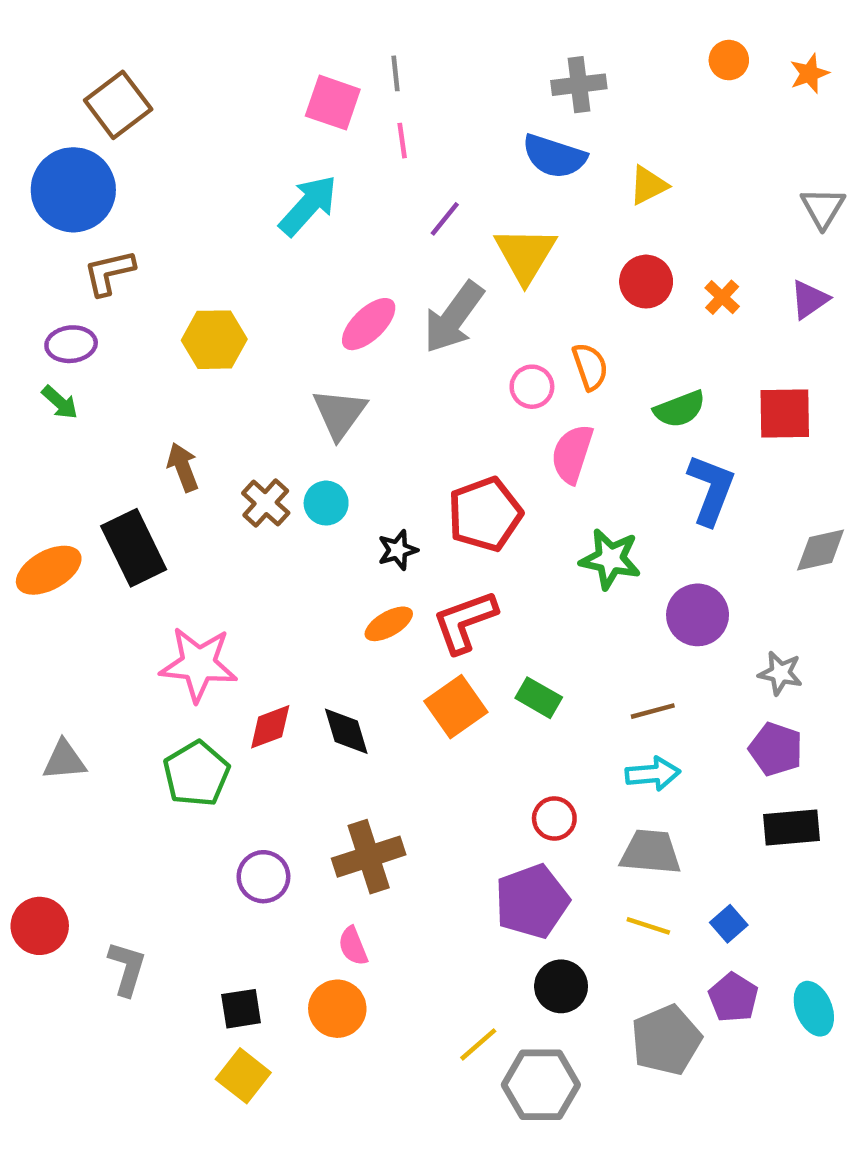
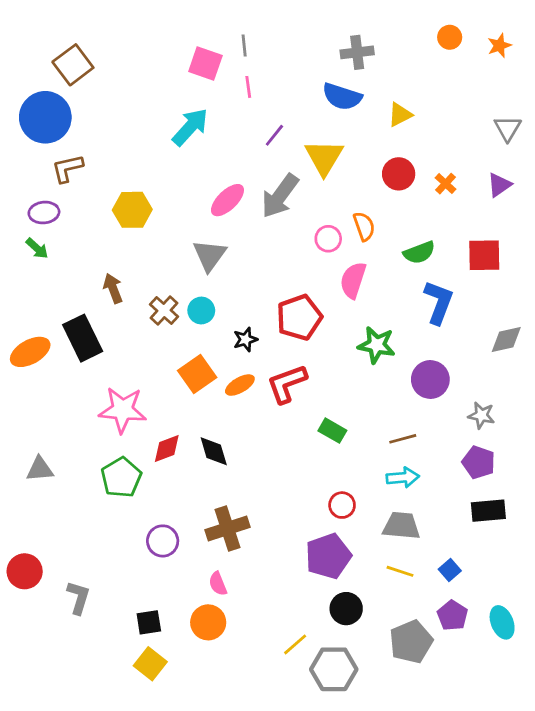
orange square: (456, 707) -> (197, 374), moved

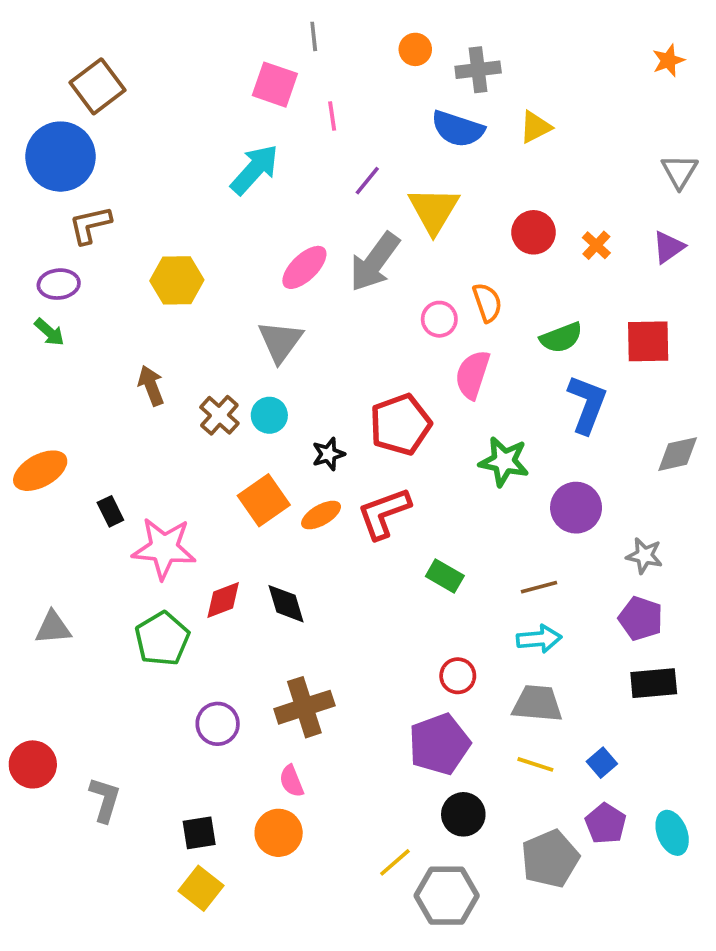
orange circle: (450, 37) -> (415, 49), moved
gray line: (244, 46) -> (314, 36), moved
yellow triangle: (400, 115) -> (535, 127), moved
black rectangle: (83, 338) -> (110, 511), moved, size x0.5

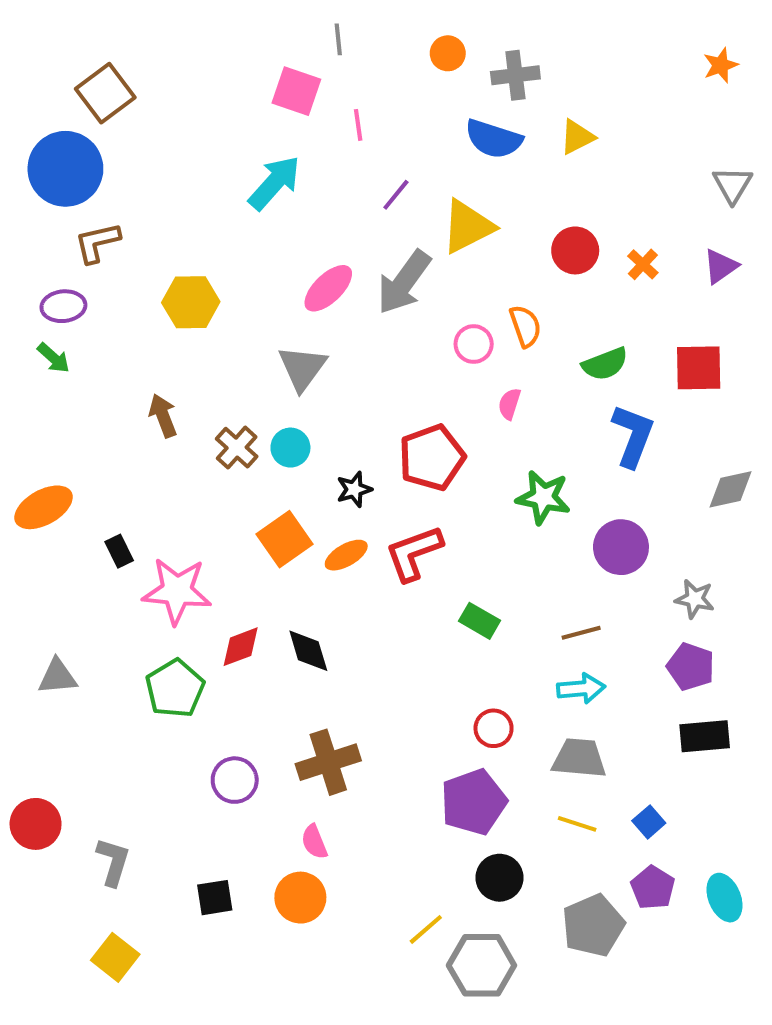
yellow triangle: (434, 210) -> (468, 227), turned 32
pink semicircle: (473, 375) -> (509, 404), size x0.6
yellow square: (201, 888) -> (115, 957), moved

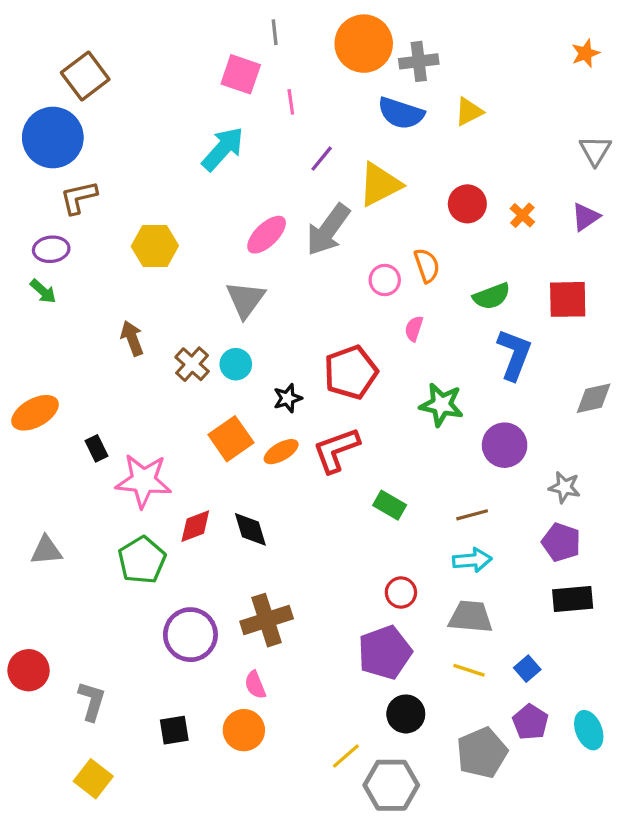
orange circle: (448, 53) -> (364, 44), size x2.0
purple circle: (235, 780) -> (190, 635), size x1.4

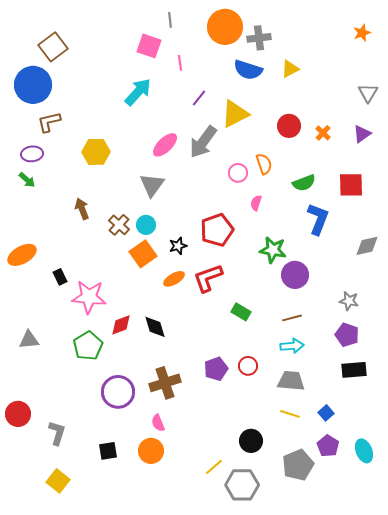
orange square: (231, 439) -> (143, 254), moved
purple circle: (505, 445) -> (295, 275), moved
purple pentagon: (385, 652) -> (216, 369), moved, size x0.7

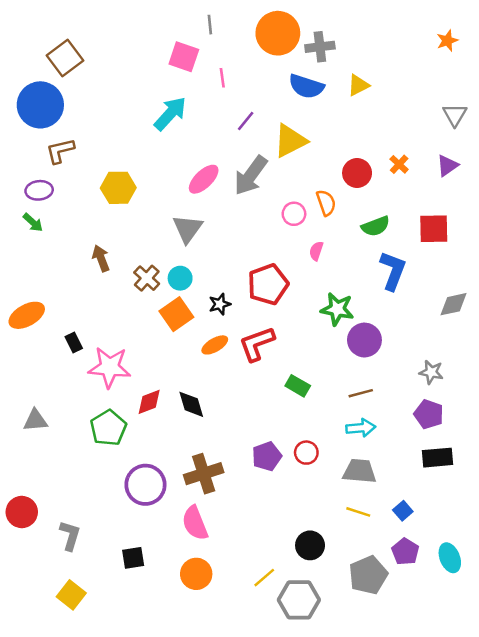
red circle: (289, 126) -> (357, 173), moved
pink semicircle: (158, 423) -> (195, 523), size x1.6
orange circle: (151, 451) -> (196, 574), moved

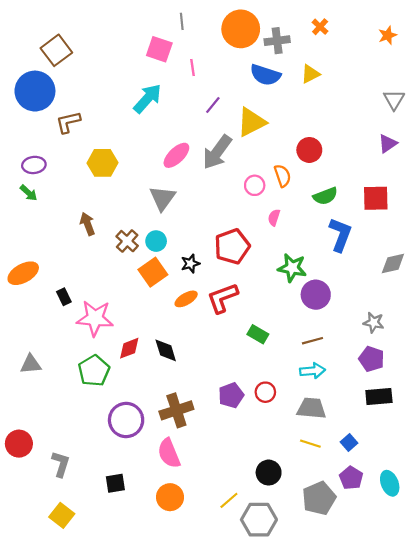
brown L-shape: (60, 151) -> (68, 122), moved
orange cross: (399, 164) -> (320, 27), moved

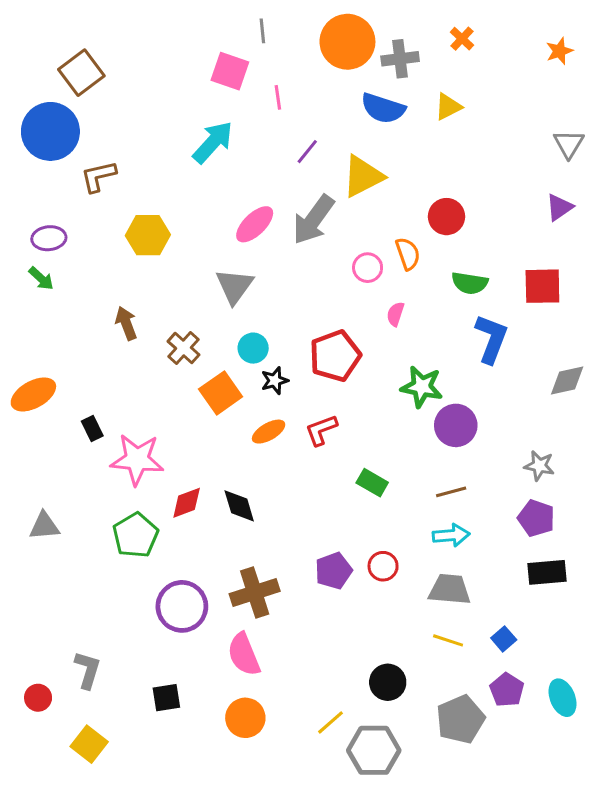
green semicircle: (325, 196) -> (470, 283), turned 30
cyan circle: (156, 241) -> (253, 348), moved
red L-shape: (223, 298) -> (321, 430), size x0.7
red circle: (19, 444) -> (38, 698), moved, size x0.7

